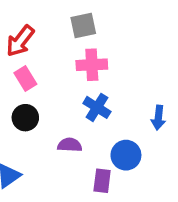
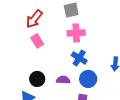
black circle: (25, 118) -> (37, 79), moved
blue circle: (126, 155) -> (88, 79), moved

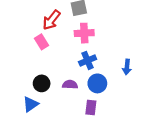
red arrow: (34, 19) -> (51, 20), moved
blue cross: (79, 58) -> (88, 60), turned 35

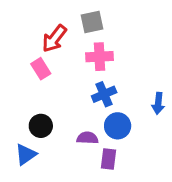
purple semicircle: (70, 85) -> (87, 138), moved

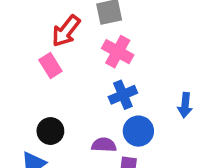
pink cross: (100, 57) -> (118, 52), turned 32

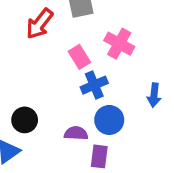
pink cross: (118, 52) -> (119, 44), moved
pink rectangle: (50, 65) -> (79, 57), moved

